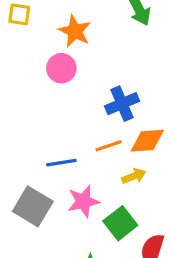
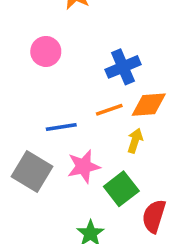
pink circle: (61, 68) -> (46, 51), moved
yellow arrow: (134, 176) -> (135, 141), turned -50

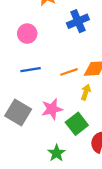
blue cross: (123, 67) -> (78, 21), moved
blue line: (61, 127) -> (31, 70), moved

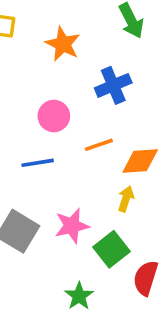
pink circle: (27, 34) -> (54, 116), moved
orange line: (69, 72) -> (99, 145), moved

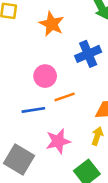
orange line: (99, 145) -> (65, 97), moved
pink star: (72, 226) -> (58, 141), moved

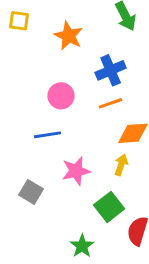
orange line: (65, 97) -> (111, 103), moved
gray square: (19, 159) -> (31, 192), size x0.7

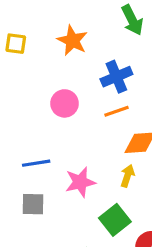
yellow square: (19, 21) -> (16, 44), moved
blue line: (47, 135) -> (36, 163), moved
gray square: (31, 192) -> (33, 204), turned -30

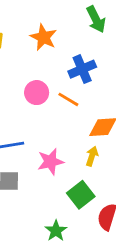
orange line: (116, 111) -> (68, 99), moved, turned 50

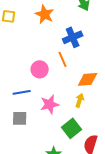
pink circle: (37, 93) -> (40, 69), moved
orange line: (68, 99) -> (63, 59), turned 35

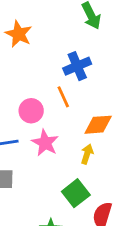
orange star: (45, 14) -> (19, 34), moved
pink star: (50, 104) -> (45, 143), moved, turned -30

